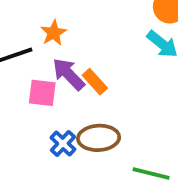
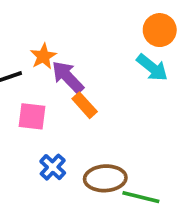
purple arrow: (69, 74) -> (68, 77), moved
brown ellipse: (99, 138) -> (105, 178), moved

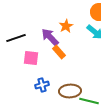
orange star: (43, 56) -> (66, 26), moved
blue cross: (53, 167) -> (42, 85), turned 32

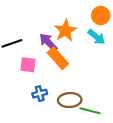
orange star: (66, 26) -> (65, 30), size x1.5
orange rectangle: (59, 52) -> (58, 58), size x1.5

